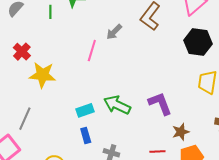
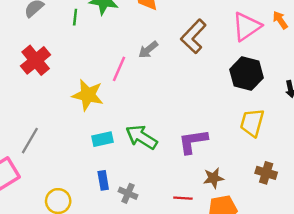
red cross: (22, 52) -> (36, 60), size x1.4
yellow star: (43, 75) -> (88, 95), moved
purple L-shape: (160, 104) -> (193, 141), turned -84
blue rectangle: (86, 135) -> (103, 180), moved

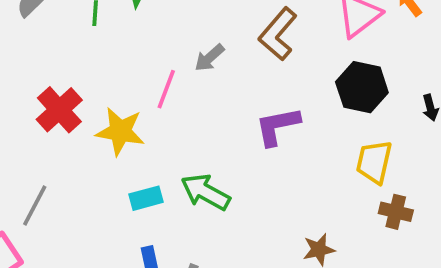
red cross: (36, 60) -> (59, 110), moved
purple L-shape: (193, 141) -> (277, 126), moved
brown cross: (266, 173) -> (396, 212), moved

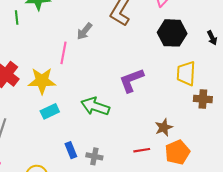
purple L-shape: (277, 126) -> (131, 80), moved
cyan rectangle: (146, 198) -> (50, 111), moved

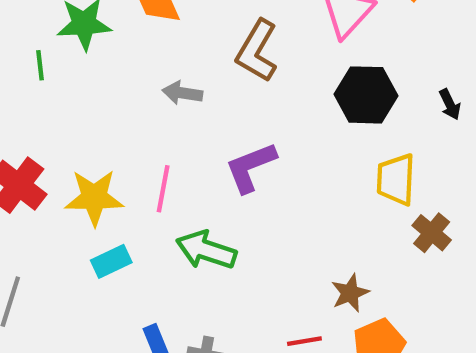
gray arrow: (84, 31) -> (182, 93), turned 60
pink line: (63, 53) -> (163, 189), moved
purple L-shape: (131, 80) -> (251, 167), moved
brown cross: (203, 99) -> (432, 233), turned 36

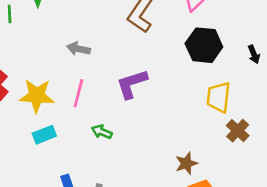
gray arrow: (182, 93) -> (79, 49), moved
green arrow: (206, 250) -> (102, 132), size x0.6

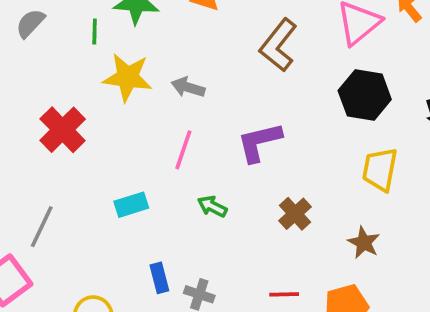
yellow star: (37, 96) -> (128, 77), moved
brown cross: (238, 131) -> (295, 214), moved
brown star: (186, 163) -> (364, 243), moved, turned -30

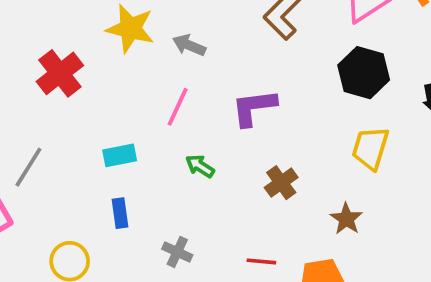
blue rectangle: (159, 278) -> (120, 213), moved

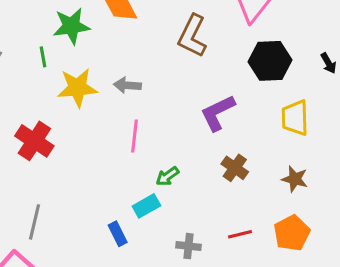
purple L-shape: (254, 108) -> (218, 113), moved
cyan rectangle: (120, 155) -> (146, 206), moved
green arrow: (200, 166) -> (167, 176), turned -50
gray cross: (177, 252) -> (188, 246), moved

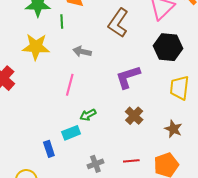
green line: (43, 57) -> (62, 21), moved
gray arrow: (127, 85) -> (82, 52), moved
gray cross: (188, 246) -> (95, 164), turned -35

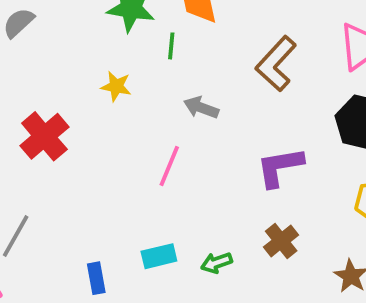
yellow star: (36, 47) -> (116, 86), size x0.6
green arrow: (88, 115) -> (216, 263), moved
blue rectangle: (49, 149) -> (96, 278), moved

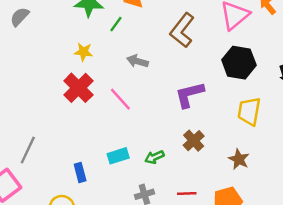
green line: (171, 46) -> (116, 24), turned 35
red cross: (44, 136) -> (78, 88), moved
pink line: (169, 166) -> (120, 99), turned -60

